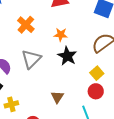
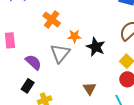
orange star: (61, 35) -> (74, 36), moved

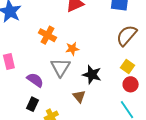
black star: (96, 47) -> (92, 75), moved
brown triangle: (90, 89) -> (79, 96), moved

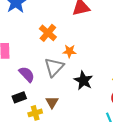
brown triangle: (79, 96) -> (52, 102), moved
black rectangle: (33, 104) -> (19, 97), turned 32

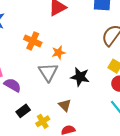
purple semicircle: (27, 74) -> (13, 85), moved
brown triangle: (52, 102) -> (65, 105), moved

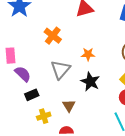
orange star: (59, 53) -> (88, 54), moved
black rectangle: (23, 111) -> (32, 95), moved

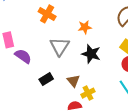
black rectangle: (32, 95) -> (46, 79), moved
yellow cross: (44, 116) -> (88, 93), moved

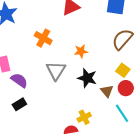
black rectangle: (46, 79) -> (19, 104), moved
brown triangle: (73, 81) -> (107, 91), moved

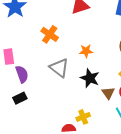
gray triangle: (56, 71) -> (59, 68), turned -30
purple semicircle: (19, 80) -> (22, 74), turned 30

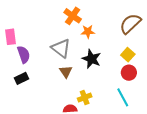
orange cross: (50, 34) -> (73, 16), moved
brown triangle: (108, 93) -> (66, 72), moved

